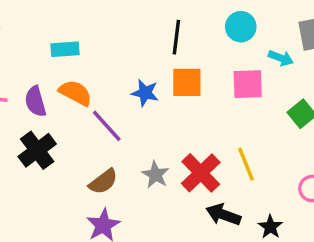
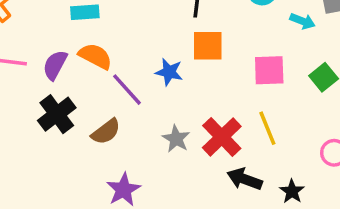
pink square: (248, 84) -> (269, 70), moved
blue star: (145, 93) -> (169, 72), moved
purple semicircle: (35, 102) -> (55, 65), turned 44
brown semicircle: (103, 182) -> (106, 132), moved

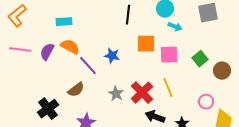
cyan arrow: (303, 21) -> (175, 27), moved
orange square: (208, 46) -> (146, 44), moved
black cross: (57, 114) -> (48, 109), moved

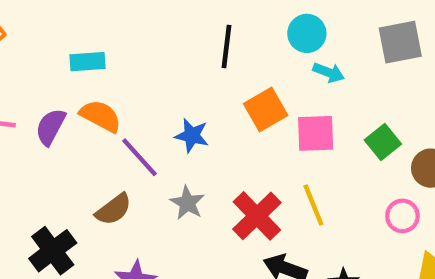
orange square: (146, 44) -> (266, 109), turned -30
gray star: (116, 94) -> (187, 203), moved
pink circle: (206, 102) -> (402, 216), moved

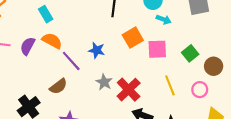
cyan rectangle: (87, 62) -> (46, 14), turned 63
gray star: (187, 203) -> (104, 82), moved
yellow line: (313, 205) -> (170, 85), moved

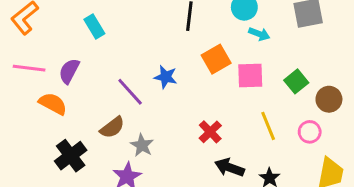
orange semicircle: (52, 41) -> (53, 104), moved
gray star: (104, 82) -> (142, 145), moved
red cross: (129, 90) -> (210, 132), size x0.7

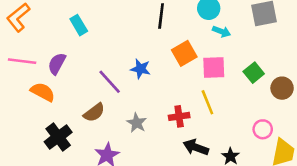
yellow line: (268, 126) -> (207, 102), moved
red cross: (210, 132) -> (179, 116), turned 36
pink circle: (310, 132) -> (263, 129), moved
gray star: (142, 145) -> (137, 123), moved

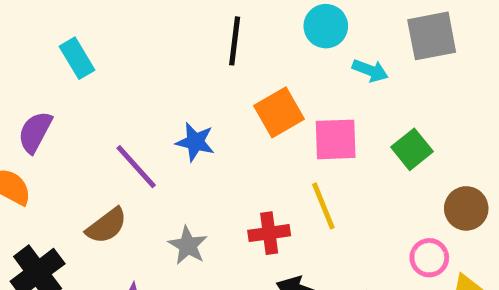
cyan arrow: (222, 31) -> (370, 70), moved
brown circle: (282, 88) -> (466, 208), moved

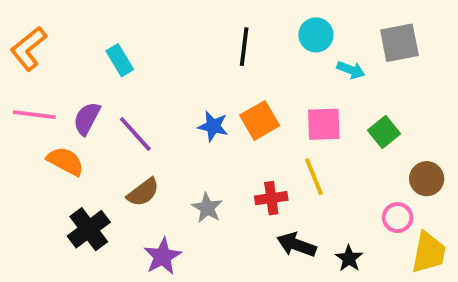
orange square: (279, 112) -> (260, 120), moved
purple line: (136, 167) -> (135, 134), moved

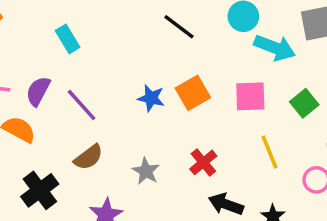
black line: (244, 47) -> (179, 27), turned -60
cyan arrow: (351, 70) -> (275, 48), size x1.6
yellow line: (314, 177) -> (269, 152), moved
red cross: (271, 198) -> (203, 162), turned -32

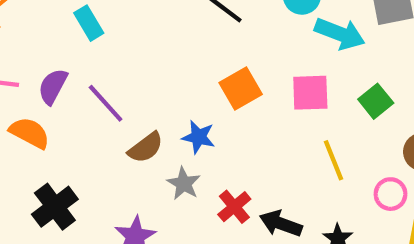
blue star: (151, 98) -> (198, 137), moved
brown semicircle: (88, 157) -> (146, 148), moved
red cross: (203, 162) -> (234, 207), moved

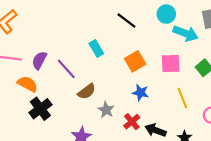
cyan rectangle: (89, 23) -> (96, 48), moved
blue star: (198, 137) -> (140, 93), moved
black cross: (55, 207) -> (40, 109), moved

